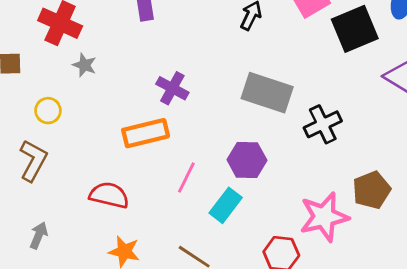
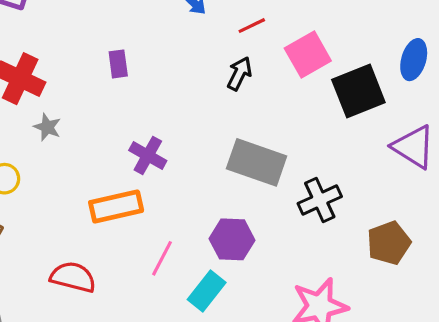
brown pentagon: (372, 190) -> (389, 243), moved

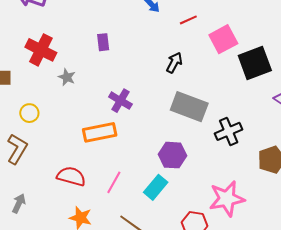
black arrow: (239, 74) -> (174, 63), moved
gray star: (47, 127) -> (67, 77), moved
pink line: (162, 258) -> (114, 182), moved

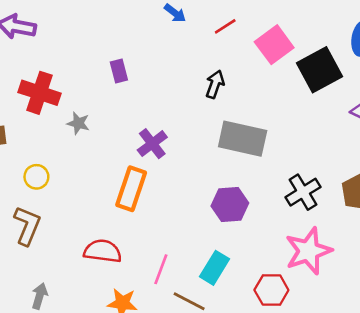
purple cross: (120, 101) -> (152, 144), turned 30
black cross: (229, 131) -> (303, 192), moved
orange rectangle: (100, 132) -> (131, 189), turned -52
pink line: (114, 182) -> (161, 269), moved
cyan rectangle: (156, 187) -> (214, 268), moved

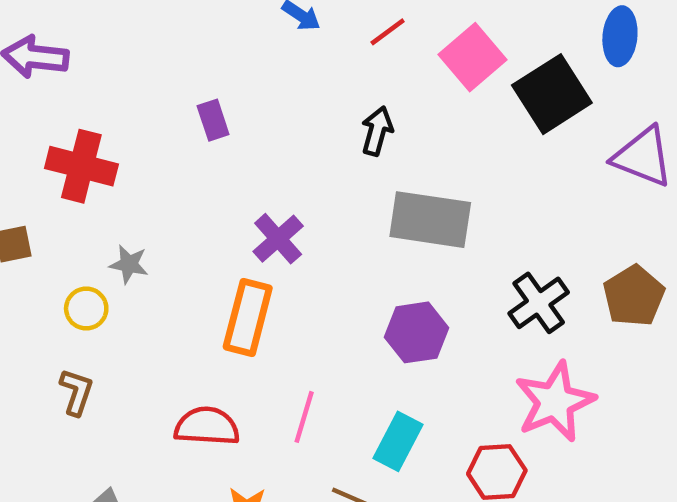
gray star: (78, 123) -> (129, 264), moved
brown L-shape: (27, 226) -> (76, 392), size x0.7
pink line: (161, 269) -> (304, 417), moved

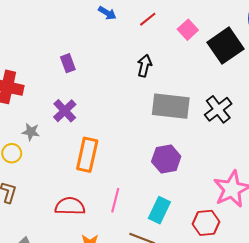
pink square: (473, 57) -> (188, 30), size x0.7
purple cross: (278, 239) -> (65, 111), moved
black cross: (539, 303) -> (218, 109), moved

